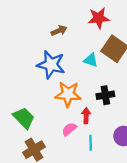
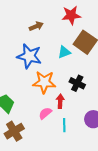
cyan triangle: (91, 60) -> (64, 52), turned -40
black cross: (105, 95) -> (77, 83), turned 35

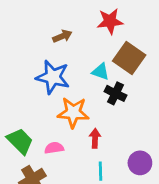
cyan triangle: (64, 52) -> (100, 72), turned 40
black cross: (77, 83) -> (115, 93), moved
pink semicircle: (45, 113) -> (54, 148), moved, turned 32

